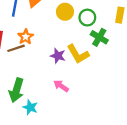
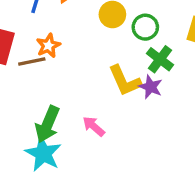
purple star: (58, 56) -> (151, 87), moved
green arrow: (16, 90) -> (47, 124), moved
cyan star: (30, 107) -> (43, 154), size x1.5

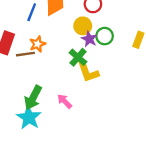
green cross: (160, 59) -> (78, 57), moved
purple star: (151, 87) -> (89, 39), moved

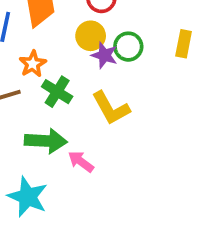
orange star: (38, 44) -> (33, 64), moved
green cross: (78, 57) -> (57, 92), moved
green arrow: (33, 98) -> (46, 141), moved, turned -105

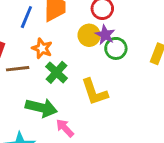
purple star: (104, 55) -> (105, 35), moved
orange star: (33, 64) -> (42, 48), turned -30

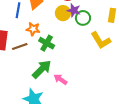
yellow L-shape: (94, 92) -> (101, 40), moved
green arrow: (41, 108) -> (42, 69), turned -45

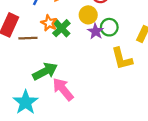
purple star: (74, 10) -> (96, 31), moved
green cross: (47, 43) -> (61, 28), moved
pink arrow: (61, 79) -> (63, 89), size x1.5

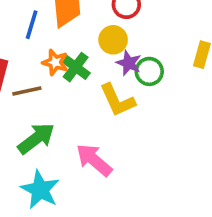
green circle: (109, 27) -> (149, 71), moved
yellow L-shape: (122, 59) -> (117, 100), moved
green arrow: (45, 71) -> (36, 138), moved

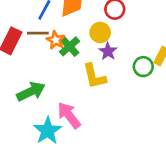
green circle: (149, 71) -> (143, 67), moved
brown line: (27, 91) -> (38, 33), moved
cyan star: (40, 190) -> (48, 131), moved

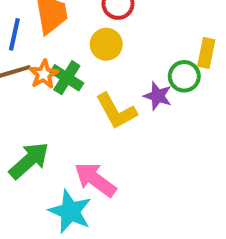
orange star: (56, 40) -> (44, 74), turned 30
purple star: (108, 51) -> (158, 96), moved

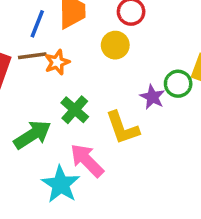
green cross: (67, 78) -> (75, 110), moved
yellow L-shape: (116, 111) -> (122, 128), moved

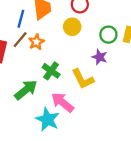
brown line: (32, 56) -> (20, 40), turned -36
green circle: (178, 84) -> (108, 35), moved

